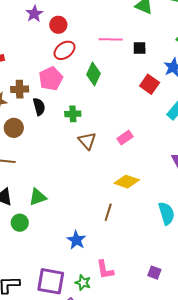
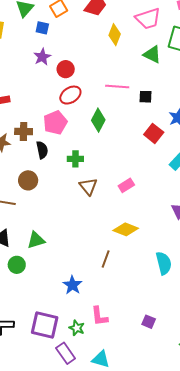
brown circle: (14, 128) -> (28, 180), moved

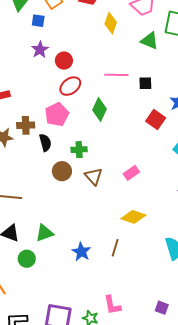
brown circle: (28, 180) -> (62, 171), moved
blue star: (72, 285) -> (81, 252), moved

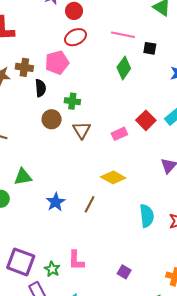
green diamond: (100, 110) -> (124, 68), moved
red square: (156, 119) -> (146, 120), moved

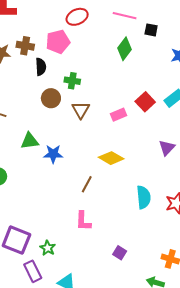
green triangle: (23, 177) -> (30, 141), moved
blue star: (56, 202) -> (53, 154), moved, turned 30
pink L-shape: (76, 260) -> (83, 221), moved

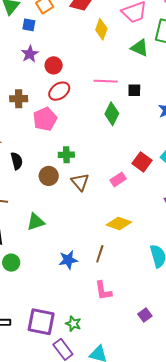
brown cross: (25, 46) -> (19, 99), moved
black semicircle: (41, 67) -> (17, 161), moved
blue star: (53, 154) -> (68, 260), moved
purple square: (120, 253) -> (145, 315), turned 32

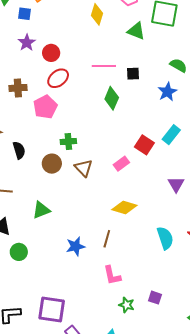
purple square: (145, 315) -> (155, 298), turned -32
green star: (73, 324) -> (127, 305), moved

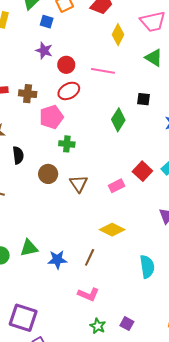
purple star: (27, 43) -> (44, 51), turned -30
pink line: (104, 66) -> (103, 71), moved
green cross: (68, 141) -> (67, 144), moved
green triangle: (41, 210) -> (29, 248), moved
pink L-shape: (112, 275) -> (88, 294), turned -65

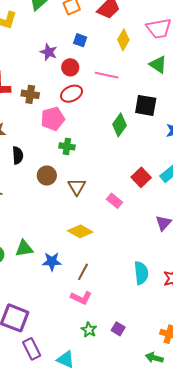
blue square: (47, 22) -> (80, 40), moved
black square: (143, 99) -> (146, 105), size x1.6
pink rectangle: (117, 186) -> (115, 201), moved, turned 63
yellow diamond: (112, 230) -> (80, 231), moved
brown line: (90, 257) -> (83, 272), moved

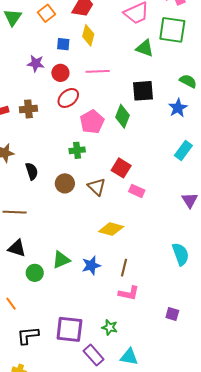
yellow diamond: (123, 40) -> (88, 35), moved
pink pentagon: (53, 119) -> (92, 122), moved
red square: (141, 177) -> (121, 168), moved
green star: (89, 330) -> (110, 327), moved

